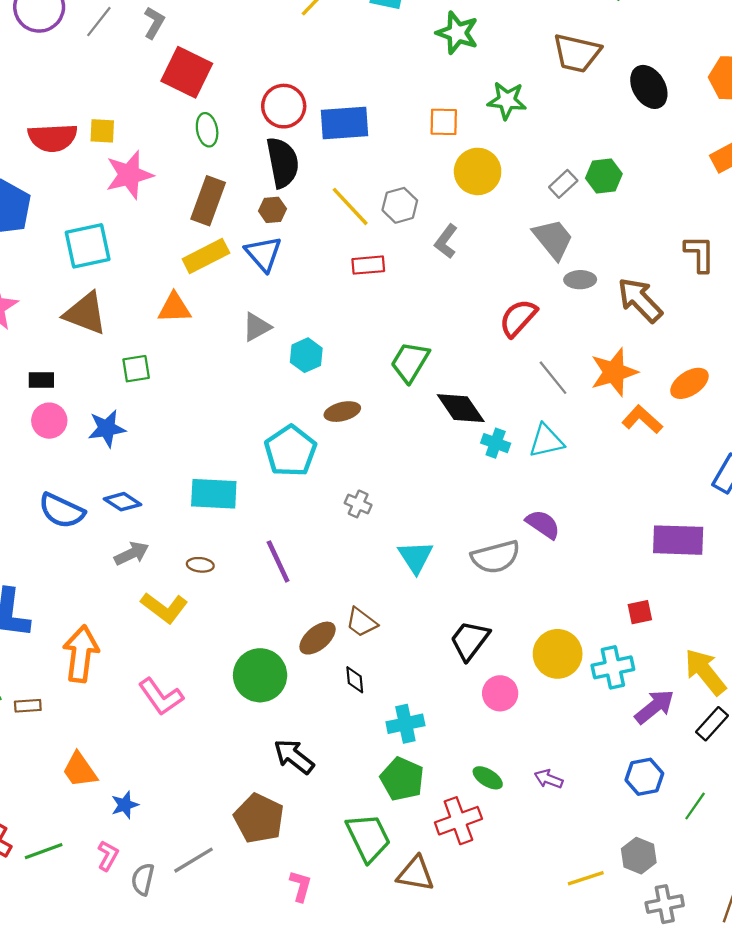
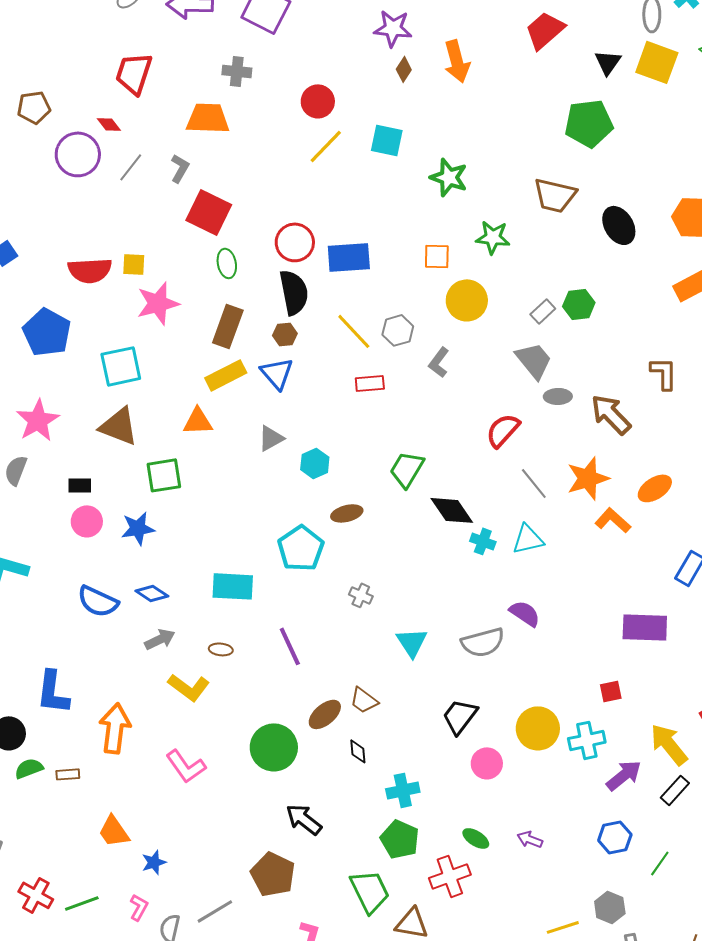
green square: (136, 369) -> (164, 475), size x1.4

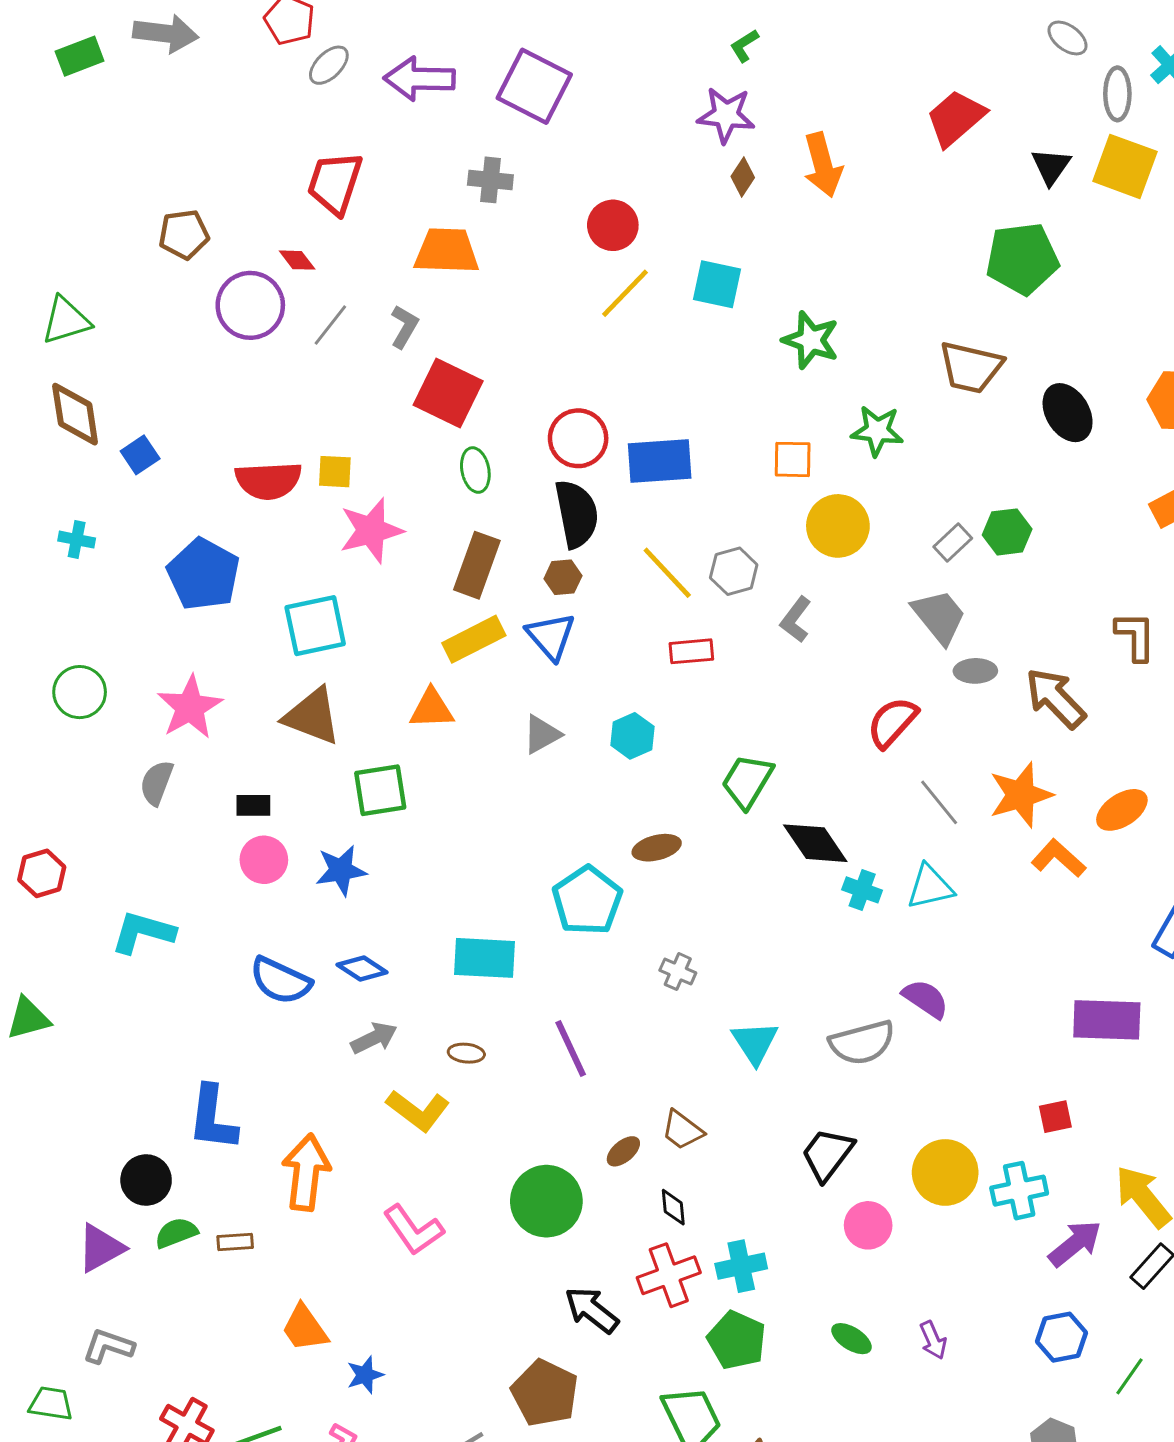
cyan hexagon: (315, 463) -> (632, 736), moved
brown ellipse: (325, 714) -> (623, 1151), size x0.7
purple arrow: (530, 839) -> (933, 1340), turned -135
red cross: (450, 876) -> (669, 1275), moved

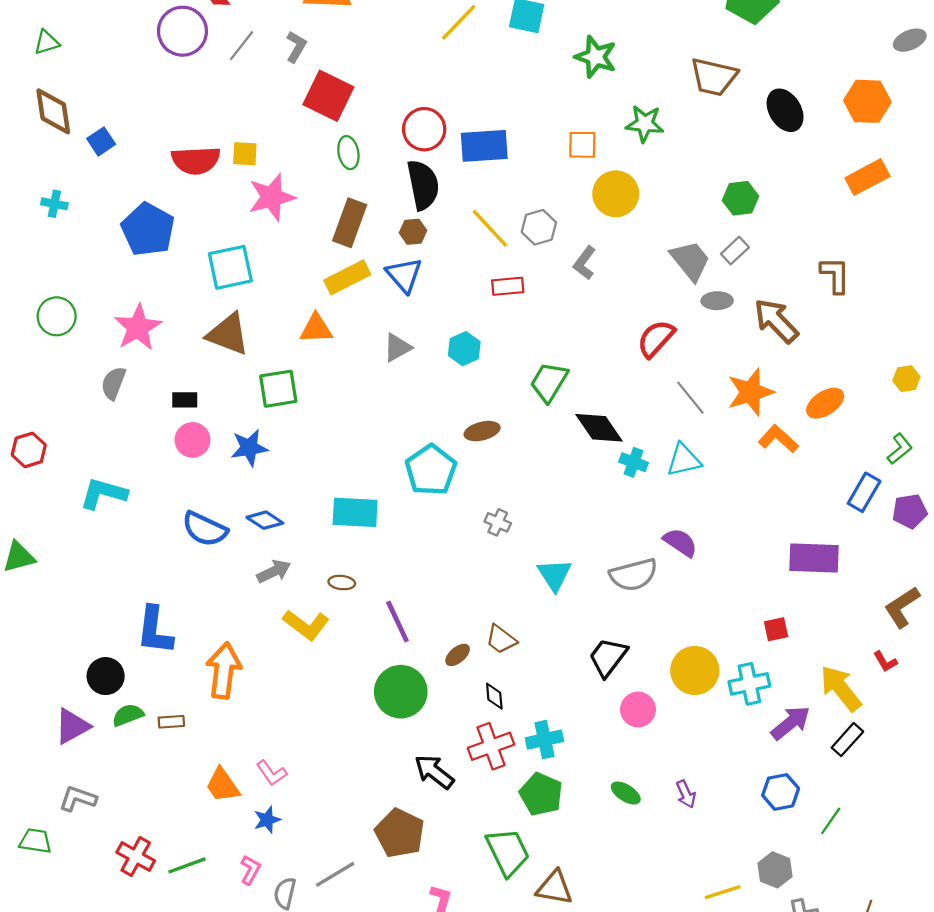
green triangle: (66, 320) -> (47, 42), size x0.7
gray rectangle: (953, 543) -> (735, 251), moved
purple line: (571, 1049) -> (397, 621), moved
pink L-shape: (413, 1230) -> (272, 773), moved, size x0.7

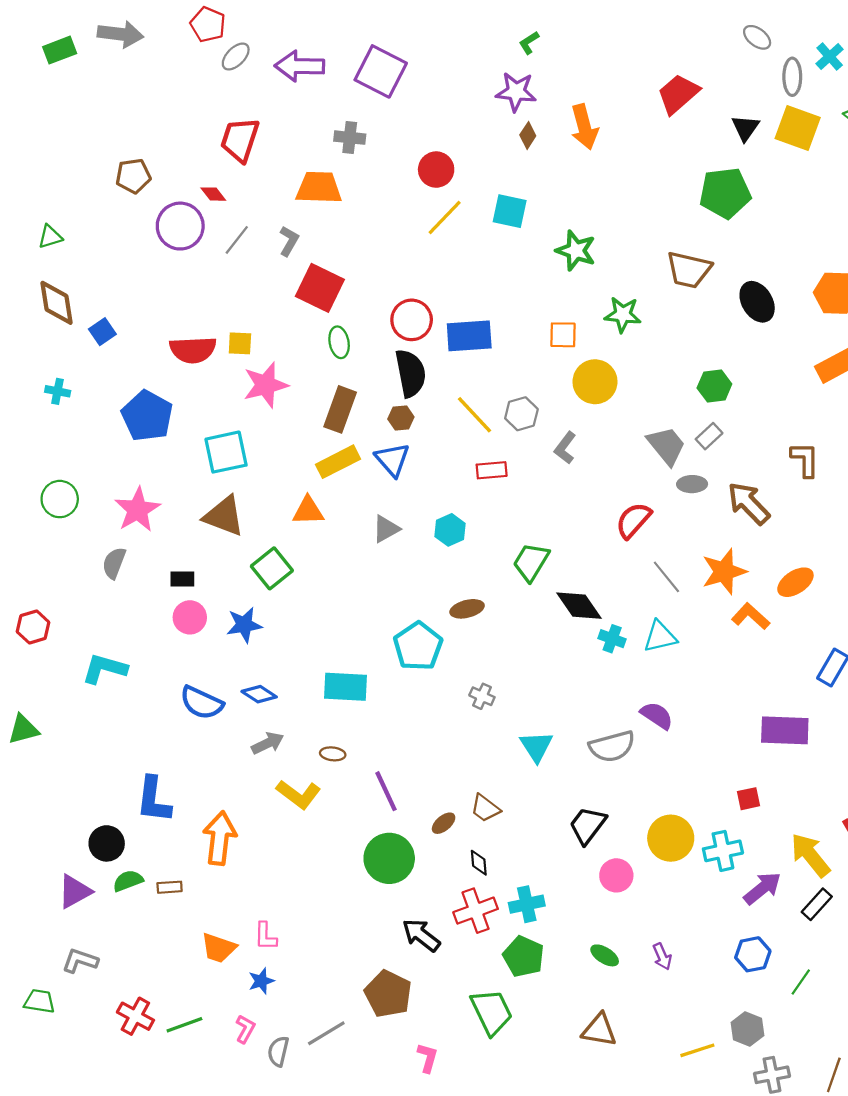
green square: (278, 389) -> (272, 568), turned -30
pink L-shape: (272, 773) -> (266, 936), turned 36
orange trapezoid: (223, 785) -> (219, 948), turned -36
brown triangle: (554, 888) -> (599, 1030), moved

